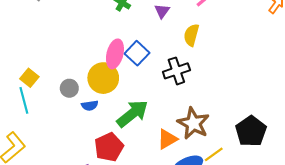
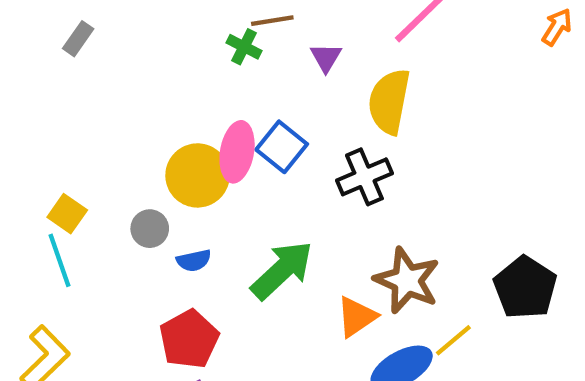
yellow semicircle: (191, 35) -> (389, 101), size x1.4
yellow circle: (103, 78) -> (198, 175), moved
red pentagon: (109, 147) -> (189, 339), moved

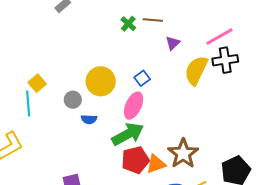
green cross: (244, 47) -> (128, 24), moved
blue square: (282, 147) -> (142, 78), size x0.7
pink ellipse: (237, 152) -> (133, 106), moved
black cross: (364, 177) -> (225, 60), moved
red pentagon: (189, 339) -> (135, 160), moved

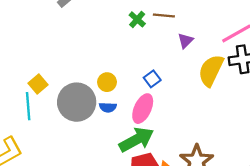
yellow circle: (101, 81) -> (107, 82), size x0.6
gray circle: (73, 100) -> (77, 102), size x2.0
blue semicircle: (89, 119) -> (108, 107), moved

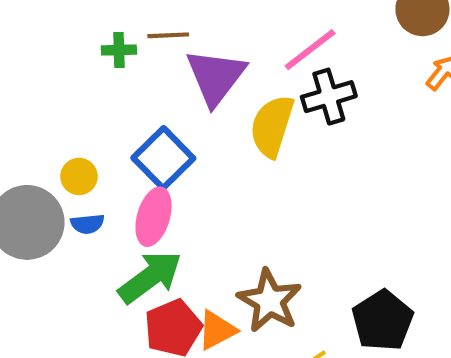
green cross: (137, 19) -> (119, 50), turned -35
purple triangle: (185, 41) -> (216, 77), size x2.0
blue square: (152, 79) -> (163, 158), size x1.8

